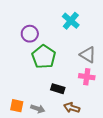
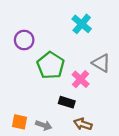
purple circle: (30, 34) -> (24, 40), moved
pink cross: (87, 77) -> (81, 79), moved, turned 35

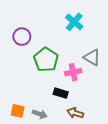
pink cross: (81, 79) -> (73, 72), turned 35

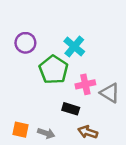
cyan cross: (74, 22) -> (74, 46), moved
gray triangle: (92, 57) -> (110, 93), moved

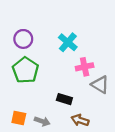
green pentagon: (54, 70) -> (26, 70), moved
pink cross: (85, 84) -> (85, 67), moved

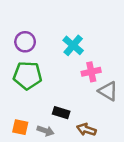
green pentagon: (26, 70) -> (27, 75), turned -30
black rectangle: (64, 99) -> (61, 113), moved

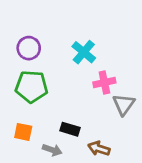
gray triangle: (108, 91) -> (124, 104), turned 35
orange square: (20, 127) -> (23, 132), moved

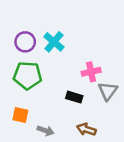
cyan cross: (84, 52) -> (54, 42), moved
black rectangle: (70, 129) -> (74, 97), moved

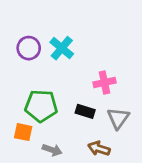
green pentagon: (28, 75) -> (41, 106), moved
gray triangle: (108, 91) -> (118, 118), moved

